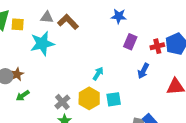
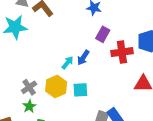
red cross: (157, 46) -> (122, 52), moved, size x1.5
blue arrow: (143, 71) -> (83, 58), moved

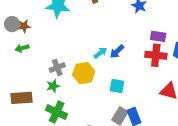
purple rectangle: (103, 34) -> (158, 36), moved, turned 56
cyan square: (80, 90) -> (117, 86), moved

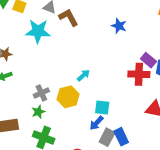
purple rectangle: (158, 36) -> (148, 60), moved, turned 35
blue arrow: (117, 52) -> (96, 123), moved

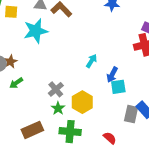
yellow hexagon: (68, 97) -> (82, 102), moved
blue arrow: (96, 123) -> (112, 75), moved

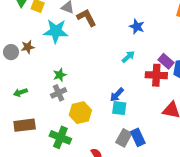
cyan arrow: (92, 61) -> (128, 57), moved
brown star: (10, 62) -> (28, 47), moved
green arrow: (16, 83) -> (20, 92), moved
green star: (58, 108) -> (60, 75), moved

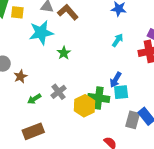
brown star: (28, 47) -> (20, 76), moved
green star: (60, 75) -> (64, 53), moved
green arrow: (20, 92) -> (34, 99), moved
green cross: (60, 137) -> (99, 98), moved

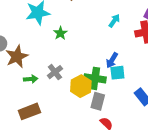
brown star: (20, 76) -> (17, 56), size x1.6
green arrow: (34, 99) -> (31, 79), turned -152
gray rectangle: (133, 120) -> (98, 101), moved

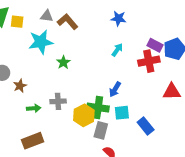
brown star: (17, 56) -> (20, 86), size x0.6
gray cross: (55, 72) -> (58, 101), turned 35
cyan square: (117, 73) -> (122, 113), moved

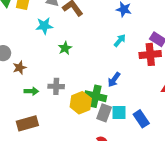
cyan star: (41, 42) -> (44, 26), size x0.7
cyan square: (122, 113) -> (119, 112), moved
gray rectangle: (101, 130) -> (104, 113), moved

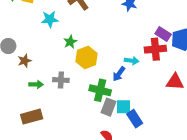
cyan arrow: (120, 40) -> (132, 61), moved, turned 56
yellow hexagon: (81, 103) -> (87, 58), moved
blue rectangle: (141, 119) -> (135, 119), moved

